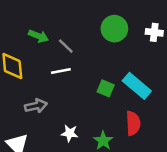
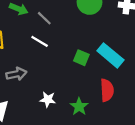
white line: (61, 71) -> (40, 41), turned 42

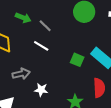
white star: (48, 100) -> (41, 90), moved

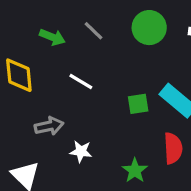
gray line: (45, 26) -> (94, 31), moved
green square: (77, 60) -> (138, 104), turned -32

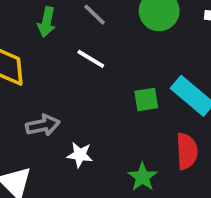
green arrow: (52, 37) -> (47, 22), turned 80
white line: (81, 82) -> (91, 59), moved

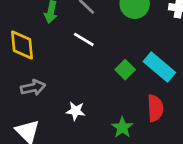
green square: (146, 99) -> (125, 70), turned -36
gray arrow: (43, 125) -> (33, 88), moved

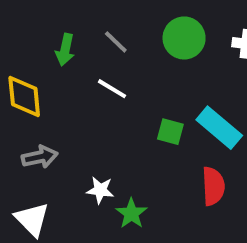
green square: (125, 70) -> (170, 132), turned -30
green star: (122, 127) -> (131, 213), moved

